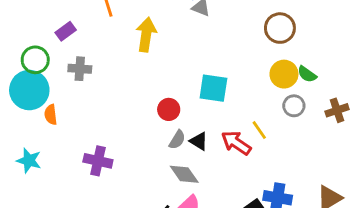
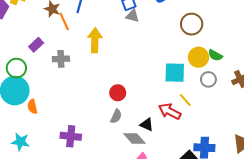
gray cross: (80, 69) -> (61, 59), moved
cyan square: (213, 88) -> (175, 73), moved
gray semicircle: (177, 140) -> (116, 116), moved
black triangle: (199, 141) -> (147, 124), moved

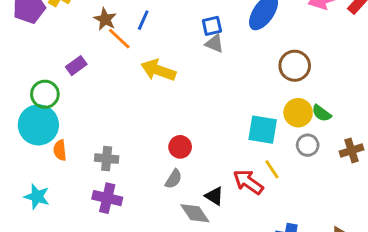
orange line: (64, 21) -> (119, 39), turned -30
yellow arrow: (95, 40) -> (158, 70), turned -80
gray cross: (61, 59) -> (107, 159), moved

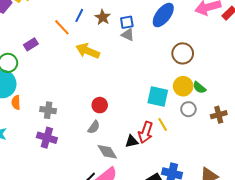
brown star: (105, 19) -> (103, 17), moved
red arrow: (248, 182) -> (146, 132), turned -110
black triangle: (214, 196) -> (132, 141), moved, turned -48

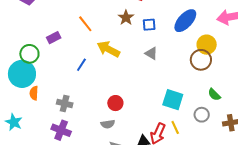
blue line: (79, 15) -> (81, 65), moved
gray triangle: (128, 35) -> (151, 53), moved
yellow circle: (183, 86) -> (207, 45), moved
gray semicircle: (94, 127) -> (108, 124), turned 40

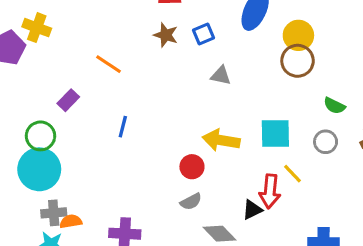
yellow arrow: (108, 49) -> (221, 140), moved
orange semicircle: (34, 93) -> (71, 221), moved, turned 96
gray cross: (65, 103) -> (54, 213), moved

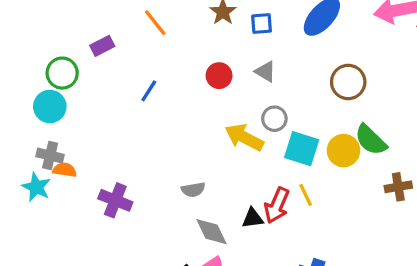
yellow circle: (298, 35) -> (343, 151), moved
green semicircle: (334, 106) -> (371, 140), size x1.5
gray circle: (326, 142) -> (274, 119), moved
red circle: (192, 167) -> (219, 76), moved
cyan circle: (39, 169) -> (50, 106), size x0.7

